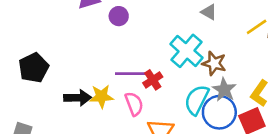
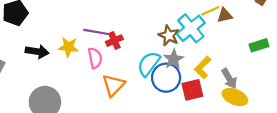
cyan cross: (187, 51) -> (191, 28), moved
black arrow: (78, 98) -> (37, 51), moved

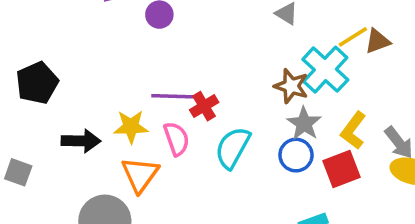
cyan semicircle: (149, 64) -> (233, 148), moved
blue circle: (166, 78) -> (296, 155), size x0.7
orange triangle: (113, 85) -> (140, 175), moved

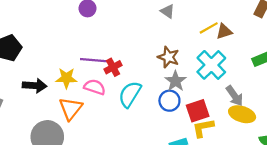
cyan cross: (325, 70) -> (211, 65), moved
yellow L-shape: (353, 130) -> (203, 128), moved, turned 40
pink semicircle: (176, 139) -> (95, 87), turned -55

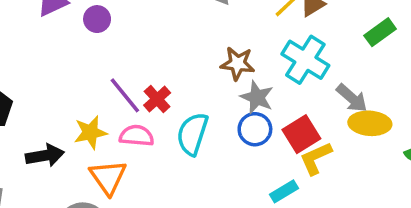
purple line: (93, 60) -> (125, 95), turned 60

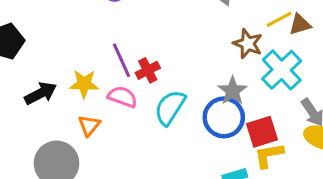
brown star: (238, 64) -> (248, 44), moved
blue circle: (255, 129) -> (224, 117), size x1.4
black arrow: (45, 155) -> (41, 93), turned -32
orange triangle: (108, 177) -> (89, 125), size x0.7

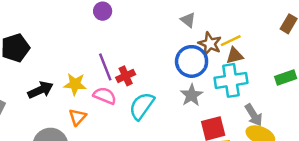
brown triangle: (300, 24) -> (235, 56), moved
brown star: (248, 44) -> (210, 44), moved
cyan cross: (282, 70) -> (231, 80), turned 32
blue circle: (224, 117) -> (192, 61), moved

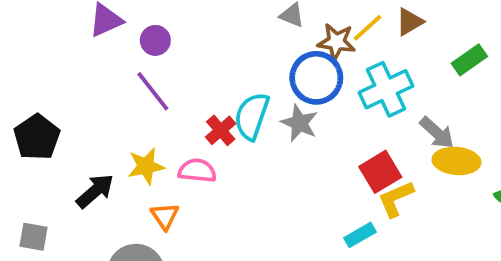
brown triangle: (235, 56) -> (409, 22), moved
purple line: (105, 67) -> (153, 91), moved
gray star: (191, 95) -> (299, 123), moved
cyan semicircle: (142, 106) -> (252, 116), moved

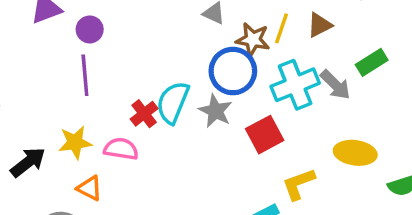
yellow line: (368, 28) -> (281, 28), turned -32
purple line: (153, 91) -> (85, 75), turned 30
gray arrow: (437, 133) -> (335, 85), moved
red square: (380, 172) -> (265, 135), moved
orange triangle: (165, 216) -> (90, 188), turned -32

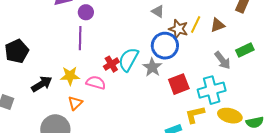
cyan cross: (295, 85) -> (212, 90), moved
yellow ellipse: (355, 153) -> (230, 116), moved
orange triangle: (90, 188) -> (75, 103), turned 42

